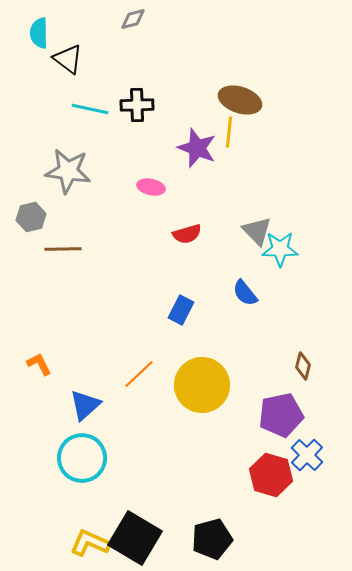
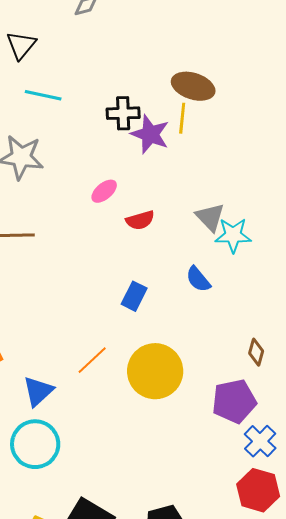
black triangle: (68, 59) -> (21, 45), turned 32
black cross: (137, 105) -> (123, 113), moved
pink ellipse: (151, 187) -> (104, 191), moved, turned -52
red hexagon: (271, 475) -> (258, 490), moved

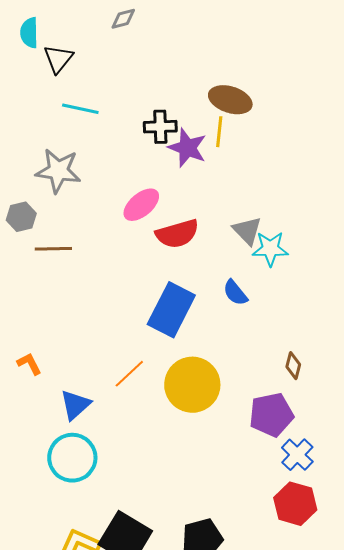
pink ellipse: (104, 191) -> (141, 205), size x1.4
red semicircle: (140, 220) -> (177, 234), size x1.5
blue rectangle: (134, 296) -> (171, 310), size x1.8

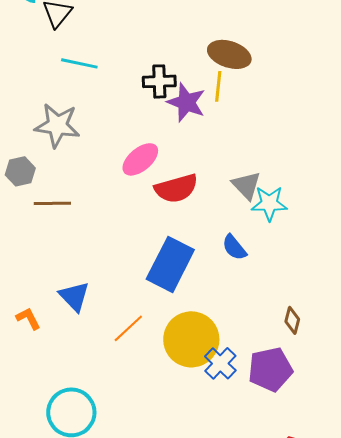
blue triangle: (75, 405) -> (74, 296), moved, turned -32
blue cross: (297, 455) -> (220, 363), moved

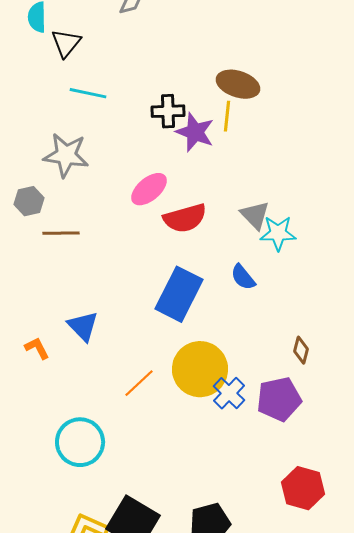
orange line: (128, 328) -> (139, 383), moved

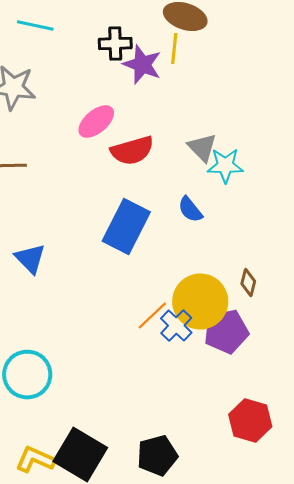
yellow circle: (200, 369) -> (200, 302), moved
orange line: (139, 383) -> (152, 316), moved

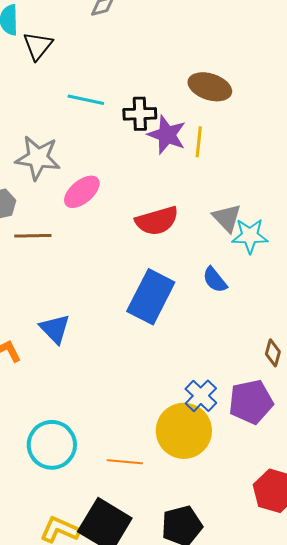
cyan line: (35, 26) -> (86, 100), moved
yellow line: (174, 48) -> (199, 142), moved
pink ellipse: (96, 122) -> (82, 192), moved
yellow circle: (200, 302) -> (184, 431), moved
orange line: (152, 316) -> (125, 462), moved, turned 48

